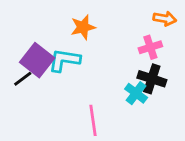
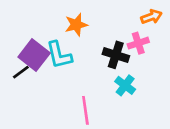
orange arrow: (165, 19) -> (151, 17), turned -30
cyan L-shape: (64, 60) -> (59, 55), turned -112
black cross: (152, 79) -> (116, 55), moved

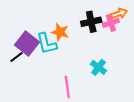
orange star: (76, 25) -> (60, 32), moved, turned 30
pink cross: (138, 43) -> (111, 23), moved
black cross: (116, 55) -> (91, 22), moved, turned -30

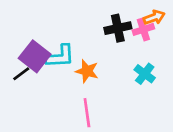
orange star: (60, 32) -> (87, 71), moved
cyan L-shape: (47, 44) -> (60, 56), turned -80
cyan cross: (98, 67) -> (145, 74), moved

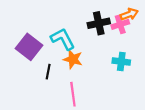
cyan L-shape: (60, 56) -> (63, 39), moved, turned -115
black line: (21, 74) -> (48, 72), moved, turned -42
cyan cross: (145, 74) -> (121, 62), turned -30

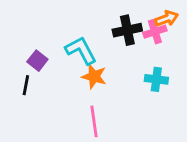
purple square: (29, 47) -> (37, 61), size x0.6
black line: (48, 72) -> (26, 85), moved

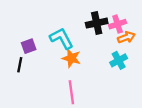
orange arrow: (166, 19) -> (126, 37), moved
purple square: (37, 61) -> (29, 46), turned 32
cyan cross: (156, 79) -> (119, 60), turned -35

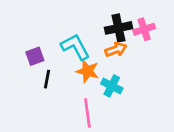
orange arrow: (126, 37) -> (116, 50), moved
cyan cross: (119, 60) -> (112, 86), moved, turned -35
black line: (20, 65) -> (47, 79), moved

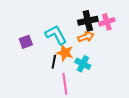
black line: (47, 79) -> (54, 62), moved

